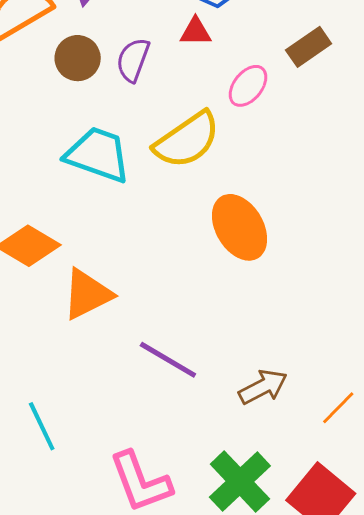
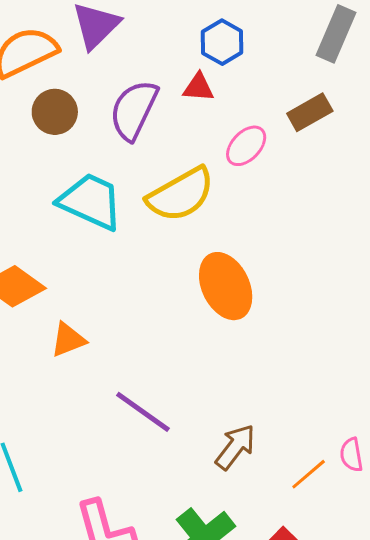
brown circle: (78, 58) -> (55, 112), moved
purple semicircle: (133, 60) -> (134, 110), size x1.4
orange triangle: (87, 294) -> (68, 340), size x0.7
brown arrow: (263, 387) -> (235, 447), turned -30

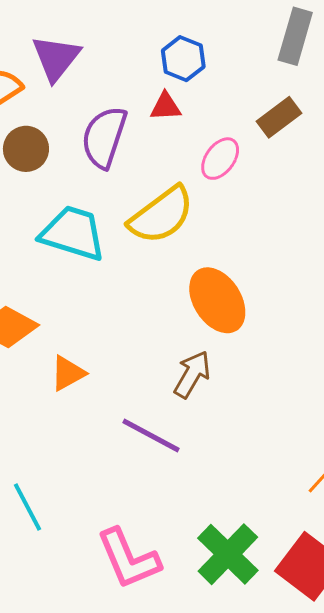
brown arrow: (235, 447) -> (192, 374), moved

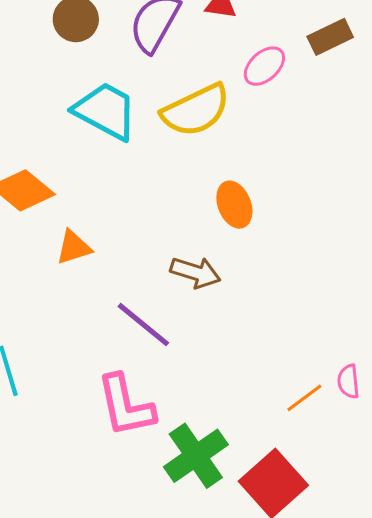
orange ellipse: (217, 300) -> (234, 205), size x0.7
brown arrow: (192, 374) -> (195, 272), turned 66
pink L-shape: (129, 559) -> (126, 406), moved

